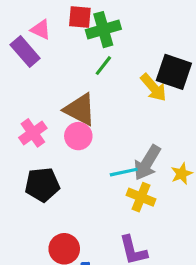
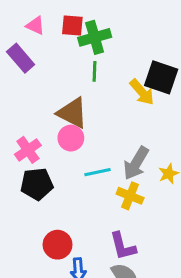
pink triangle: (41, 30) -> (35, 26), moved
green line: (103, 66) -> (95, 71), turned -36
pink cross: (33, 133) -> (28, 150), moved
cyan line: (124, 172) -> (98, 172), moved

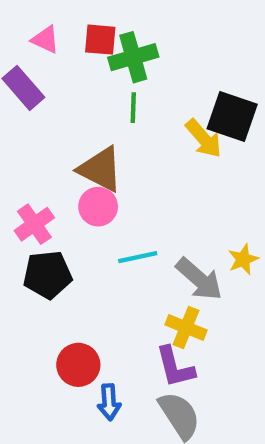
gray arrow: (136, 163) -> (199, 279), moved, turned -80
yellow cross: (130, 196) -> (186, 327), moved

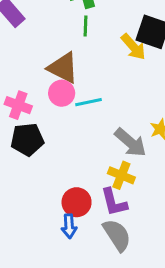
pink cross: (34, 224) -> (18, 105), turned -35
cyan line: (138, 257) -> (89, 102), moved
red circle: (78, 365) -> (77, 202), moved

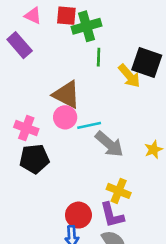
green line: (86, 26) -> (99, 57), moved
gray arrow: (130, 142) -> (109, 144), moved

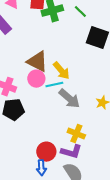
green line: (99, 57) -> (80, 12), moved, turned -48
yellow arrow: (129, 76) -> (61, 71), moved
purple L-shape: (112, 215) -> (71, 152), turned -60

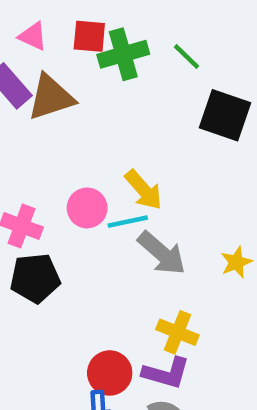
brown triangle: (37, 62) -> (51, 97), moved, turned -45

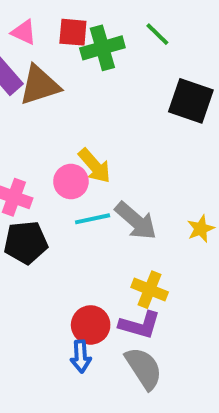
green line: (187, 57) -> (157, 34), moved
yellow arrow: (144, 190) -> (95, 166), moved
cyan line: (128, 222) -> (93, 219), moved

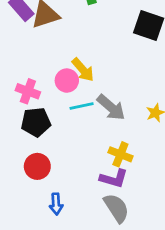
red circle: (91, 325) -> (37, 166), moved
blue arrow: (81, 356) -> (56, 204), moved

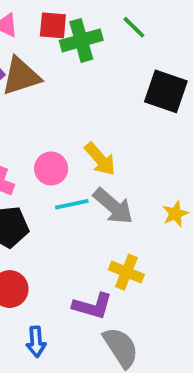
yellow arrow: (83, 70) -> (100, 159), moved
purple L-shape: (114, 178) -> (93, 306), moved

